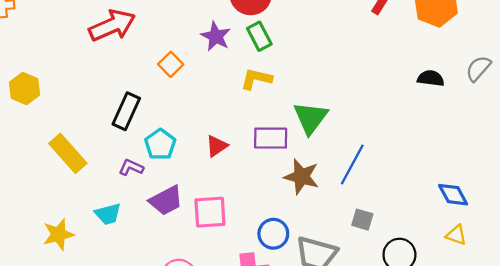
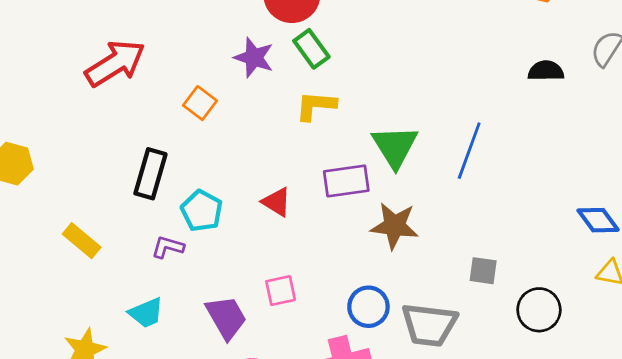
red triangle: (217, 146) -> (276, 202), turned -45
yellow rectangle: (68, 153) -> (82, 241), size x0.7
blue line: (352, 165) -> (469, 151), moved
purple trapezoid: (166, 201) -> (226, 317), moved, turned -84
pink square: (210, 212) -> (281, 291), size x0.7

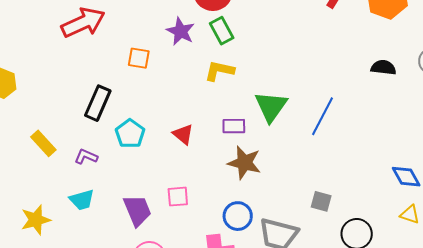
orange square: (200, 103) -> (139, 58), turned -35
purple rectangle: (346, 181) -> (234, 126), size x0.7
brown star: (395, 226) -> (244, 163), moved
purple L-shape: (168, 247) -> (86, 157), moved

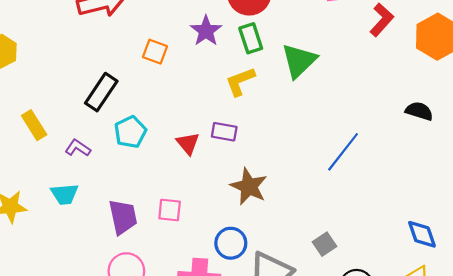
yellow L-shape: (219, 71) -> (240, 81), turned -44
green triangle: (271, 106) -> (299, 61), moved
purple rectangle: (234, 126) -> (224, 132), moved
gray square: (321, 201) -> (325, 244), turned 30

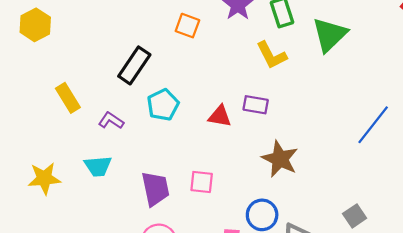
yellow L-shape: (240, 81) -> (272, 55), turned -96
red triangle: (188, 143) -> (220, 116), turned -40

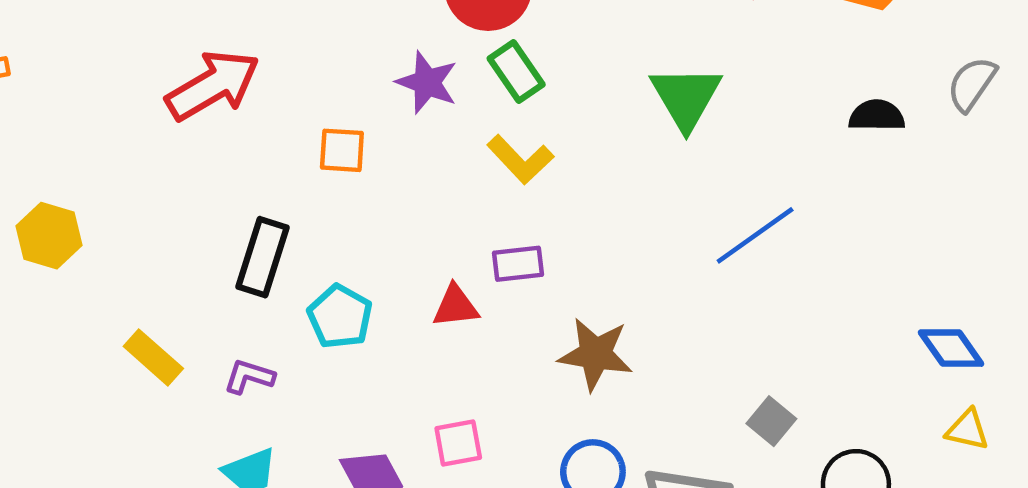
green triangle: (330, 35) -> (686, 97), moved
blue line: (373, 125) -> (755, 235), turned 33

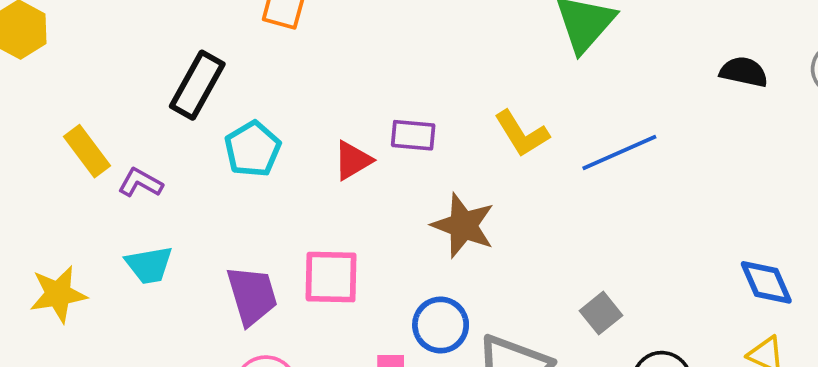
yellow L-shape: (520, 159) -> (522, 134), moved
red triangle: (456, 306) -> (353, 160), turned -36
purple L-shape: (249, 376) -> (140, 183), moved
pink square: (458, 443) -> (331, 277), size x1.4

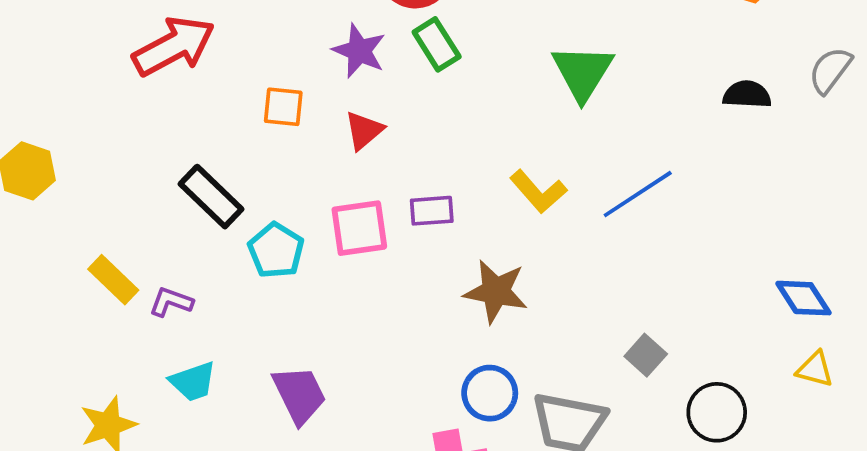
black rectangle: (197, 85) -> (211, 197), turned -66
red triangle: (353, 160) -> (364, 130), moved
pink square: (331, 277) -> (359, 228), moved

